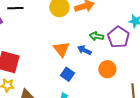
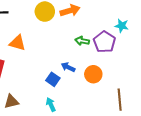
orange triangle: (61, 49) -> (17, 43), moved, turned -36
blue arrow: (84, 50) -> (68, 67), moved

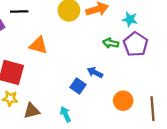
cyan star: (122, 26) -> (130, 19), moved
orange circle: (93, 74) -> (123, 101), moved
cyan arrow: (51, 105) -> (66, 114), moved

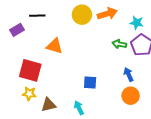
blue arrow: (95, 72) -> (129, 74), moved, turned 40
blue square: (78, 86) -> (90, 83), turned -32

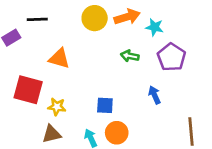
cyan star: (137, 23) -> (154, 27), moved
green arrow: (119, 44) -> (130, 56), moved
yellow star: (29, 94) -> (57, 107), moved
orange circle: (131, 96) -> (117, 133), moved

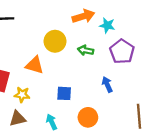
yellow circle: (95, 18) -> (55, 41), moved
orange triangle: (59, 58) -> (35, 65), moved
orange circle: (117, 133) -> (88, 117), moved

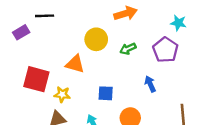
cyan star: (107, 25) -> (178, 23), moved
green arrow: (86, 50) -> (128, 49), turned -35

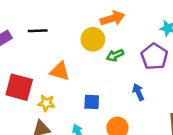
black line: (45, 16) -> (38, 31), moved
yellow circle: (96, 39) -> (93, 39), moved

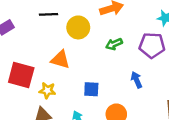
black line: (38, 31) -> (49, 14), moved
yellow circle: (93, 39) -> (78, 27), moved
purple pentagon: (154, 56) -> (152, 45), turned -30

